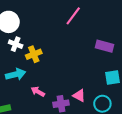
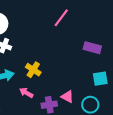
yellow cross: (34, 54) -> (33, 70), moved, turned -35

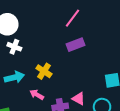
purple rectangle: (92, 48) -> (76, 45), moved, turned -36

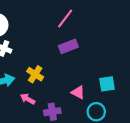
pink triangle: (79, 99) -> (78, 92), moved

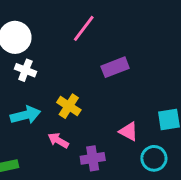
pink line: (65, 18) -> (84, 28), moved

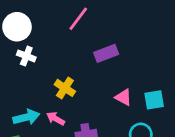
cyan arrow: (25, 115) -> (26, 117), moved
pink triangle: (129, 131) -> (123, 97), moved

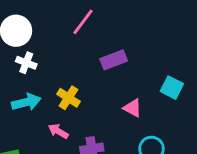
cyan square: (154, 100) -> (172, 88), moved, turned 36
cyan arrow: (26, 117) -> (26, 102), moved

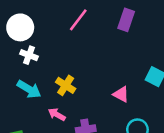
purple rectangle: (114, 60) -> (126, 20), moved, turned -50
cyan arrow: (26, 102) -> (29, 89), turned 45

